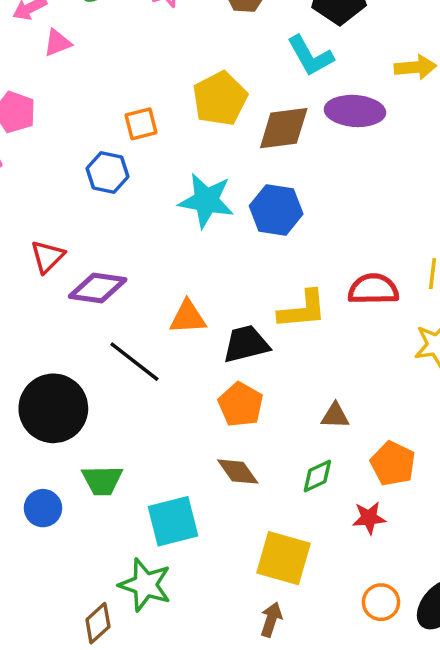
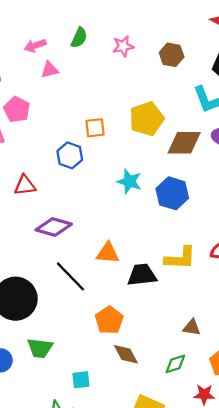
cyan star: (206, 201) -> (129, 181), size x0.7
red triangle: (48, 257) -> (25, 185), moved, turned 30
orange pentagon: (241, 405) -> (109, 320), moved
cyan square: (173, 521) -> (81, 380), size x0.6

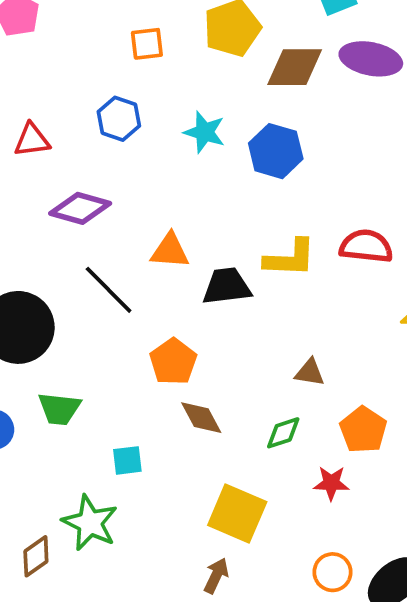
blue hexagon: (70, 155) -> (119, 119), moved

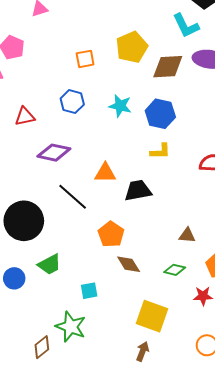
yellow L-shape: (290, 258) -> (160, 151), moved, size x0.7
green trapezoid: (59, 409) -> (50, 264), turned -30
green diamond: (283, 433) -> (175, 270), turned 35

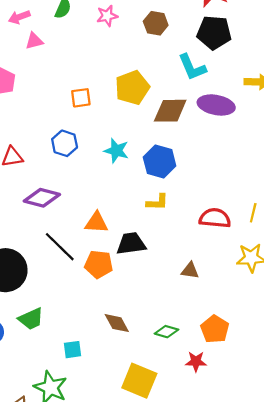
orange pentagon: (111, 234) -> (99, 264), moved, turned -30
brown triangle: (187, 235) -> (190, 270), moved

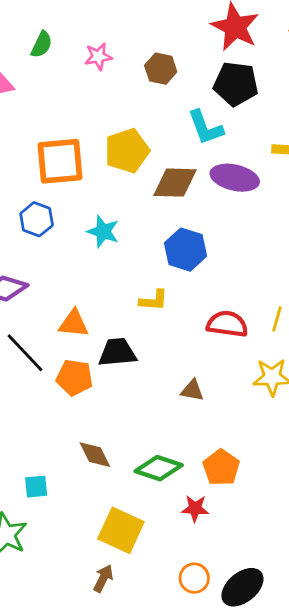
orange square: (81, 98) -> (60, 161), size x1.8
blue hexagon: (160, 162) -> (185, 250), moved
green diamond: (166, 332) -> (159, 468), size x1.5

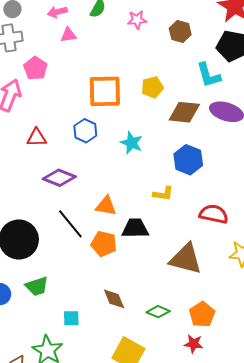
yellow pentagon: (127, 151) -> (152, 87), size x0.7
brown triangle: (192, 390) -> (186, 259), size x2.0
green diamond: (159, 468) -> (158, 312), size x0.7
red star: (195, 508) -> (194, 344), moved

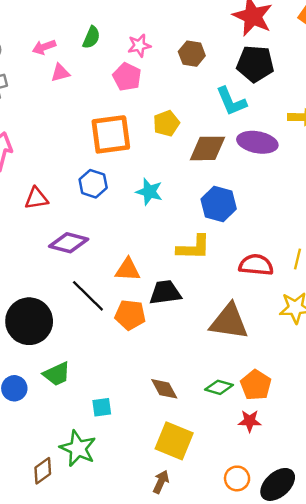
pink pentagon: (35, 68) -> (127, 77), moved
yellow L-shape: (163, 194) -> (194, 248), size x1.4
brown diamond: (114, 299) -> (164, 389), moved
green diamond: (158, 312) -> (219, 387), moved

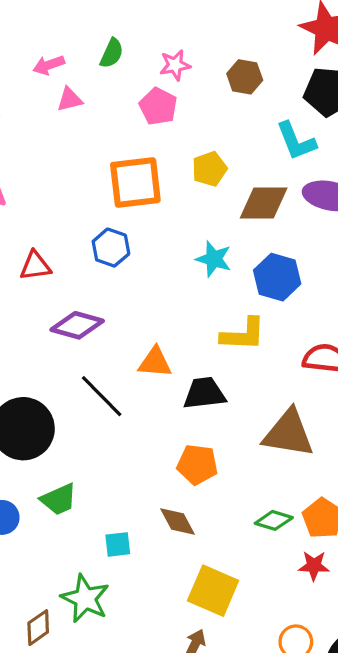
cyan star: (149, 192) -> (214, 259), moved
orange pentagon: (130, 315) -> (197, 464), moved
brown diamond: (164, 389) -> (177, 522), moved

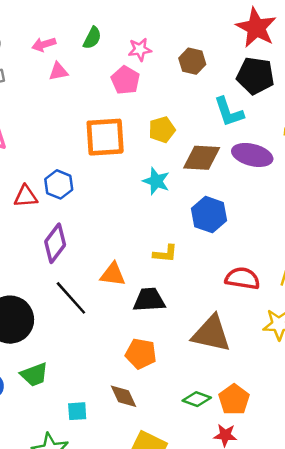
blue hexagon: (111, 248) -> (59, 184), moved
cyan star: (214, 259) -> (156, 181), moved
purple diamond: (77, 325) -> (55, 243), turned -72
yellow L-shape: (243, 334) -> (165, 254), moved, size x0.7

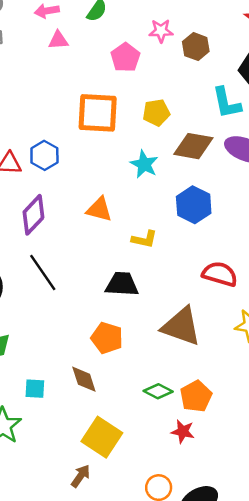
pink star: (140, 49) -> (161, 31), moved
orange triangle: (113, 274) -> (99, 209), moved

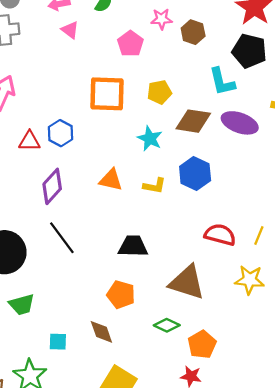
pink triangle: (58, 40) -> (70, 30), turned 42
yellow L-shape: (144, 239) -> (155, 186), moved
green diamond: (158, 391) -> (167, 325), moved

